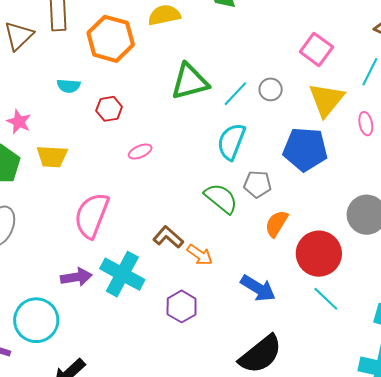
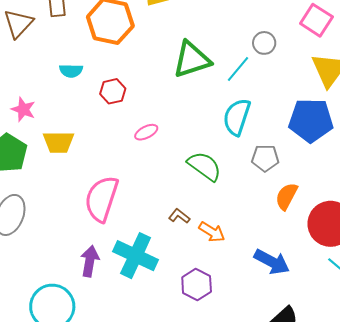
gray circle: (271, 89) -> (264, 43), moved
green semicircle: (221, 198) -> (204, 166), moved
brown L-shape: (168, 237) -> (179, 216), size x0.7
purple arrow: (76, 277) -> (90, 261), turned -68

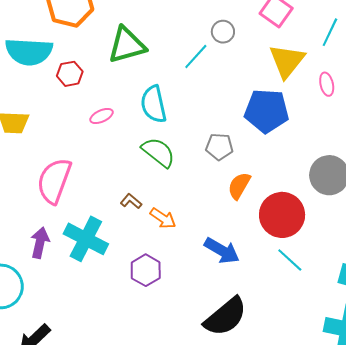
green triangle: (192, 60) -> (127, 45), moved
cyan semicircle: (71, 71) -> (29, 52), size x2.0
cyan semicircle: (237, 117) -> (154, 104), moved, turned -33

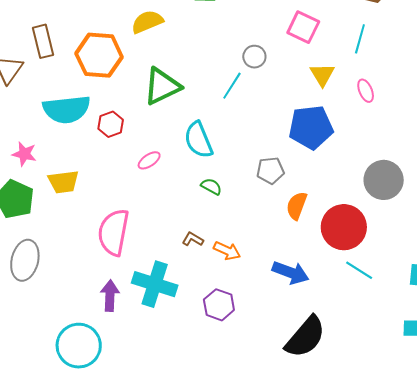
yellow triangle: (287, 61) -> (322, 75), size x0.7
green semicircle: (158, 152) -> (211, 186), size x0.6

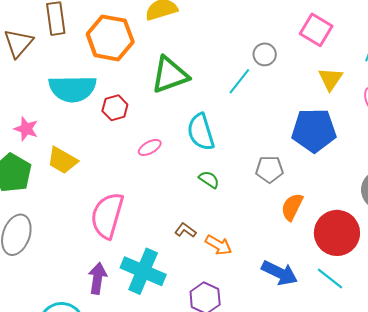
yellow trapezoid: (63, 182) -> (62, 160), turned 32
cyan line: (359, 270) -> (330, 279), moved

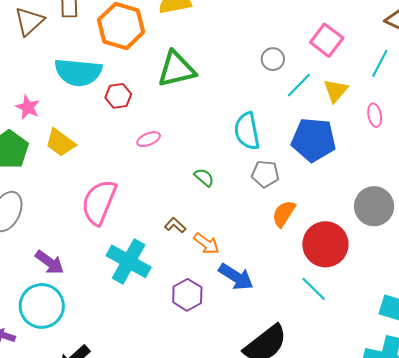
cyan line: (239, 81) -> (299, 85), moved
cyan semicircle: (201, 132) -> (247, 131), moved
blue arrow: (280, 273) -> (236, 277), moved
purple arrow: (97, 278) -> (50, 262), moved, turned 112

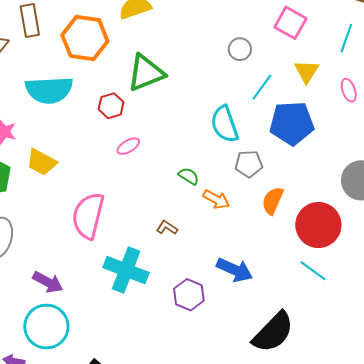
cyan line: (299, 85) -> (262, 87), moved
red hexagon: (118, 96) -> (111, 106), moved
orange arrow: (206, 244) -> (216, 199), moved

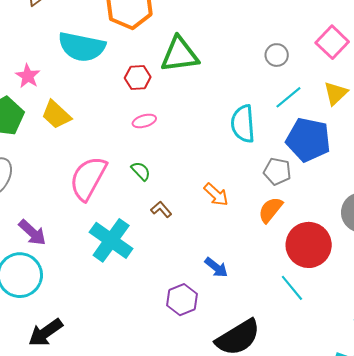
gray pentagon: (249, 164) -> (277, 171), moved
green semicircle: (189, 176) -> (141, 171), moved
blue arrow: (235, 270) -> (216, 267), size x0.7
purple hexagon: (189, 295) -> (182, 300), moved

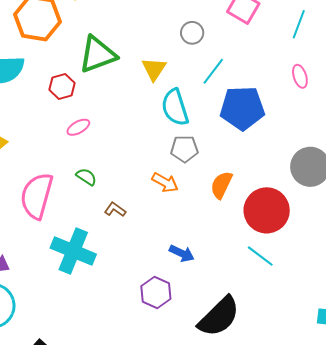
yellow triangle: (336, 93) -> (154, 69), moved
gray pentagon: (277, 171) -> (184, 149), moved

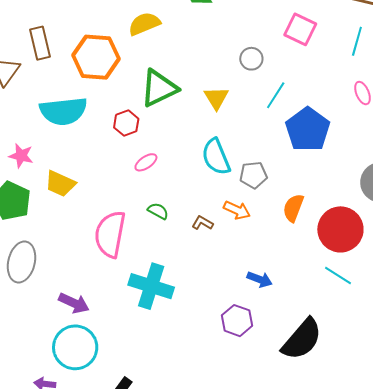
cyan semicircle: (175, 107) -> (216, 157), moved
blue pentagon: (242, 108) -> (308, 129), turned -30
brown L-shape: (115, 210) -> (203, 223), moved

